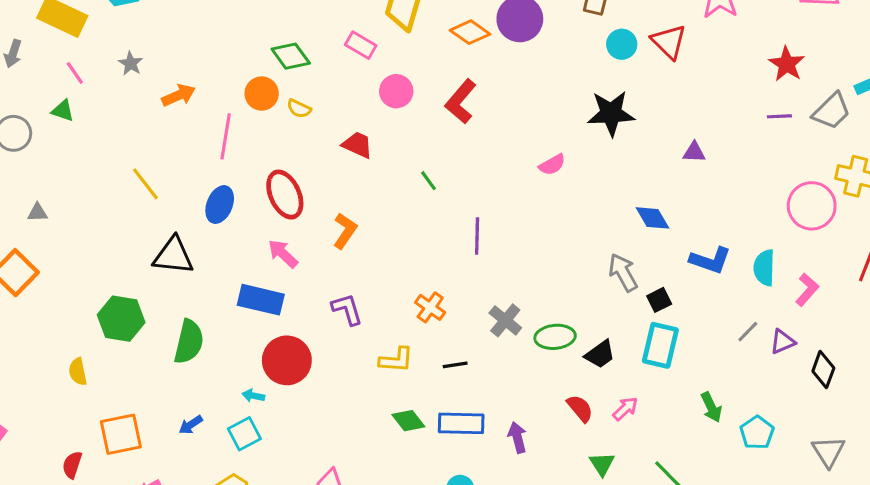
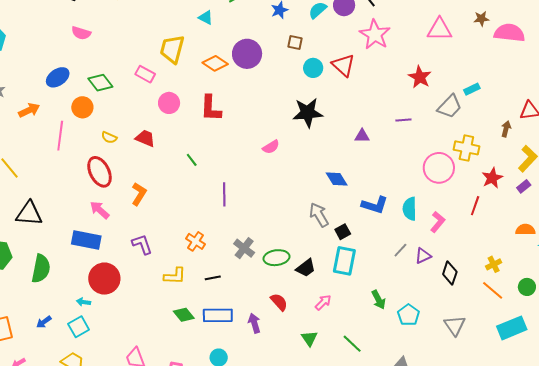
red L-shape: (461, 101) -> (211, 108), turned -36
yellow semicircle: (299, 109) -> (109, 137), moved
purple line: (779, 116) -> (403, 120), moved
blue ellipse: (220, 205) -> (58, 77), moved, turned 35
red semicircle: (580, 408) -> (279, 302), moved

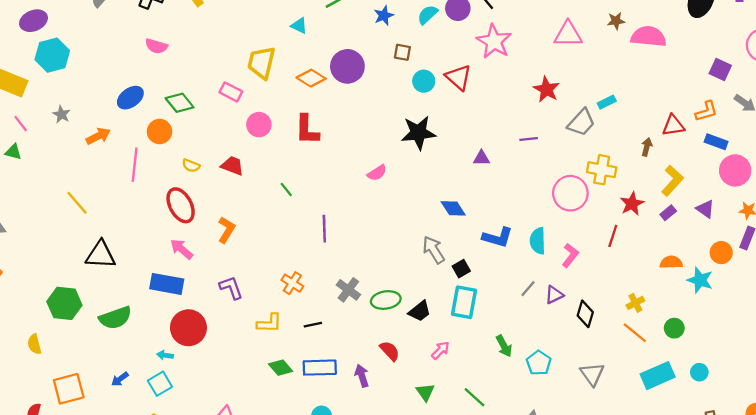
green semicircle: (41, 269) -> (115, 318), turned 60

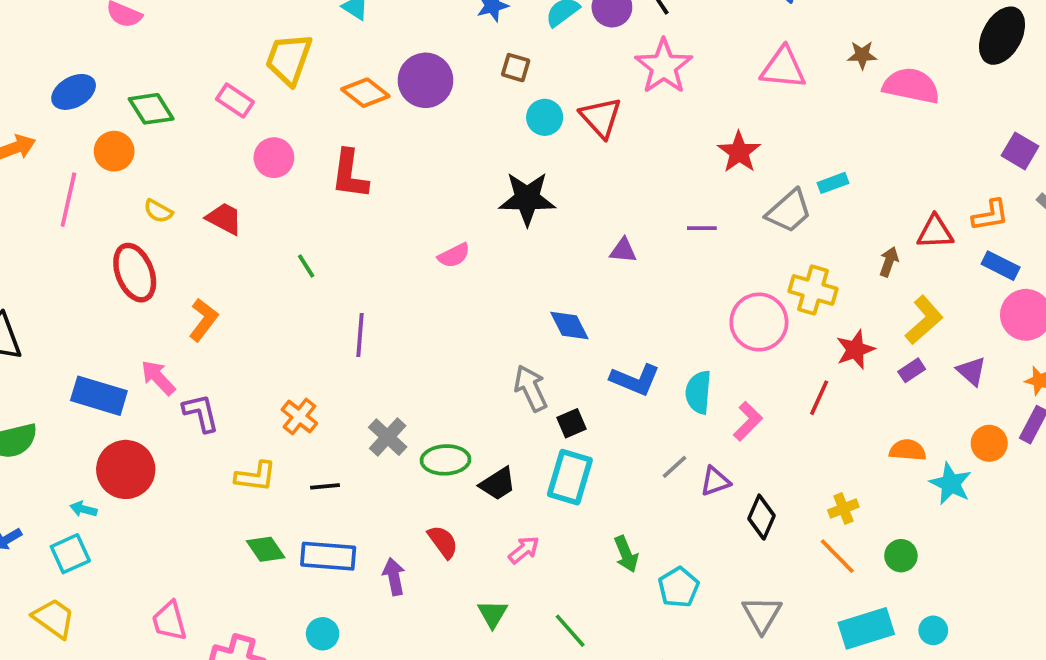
pink arrow: (181, 249) -> (158, 378), moved

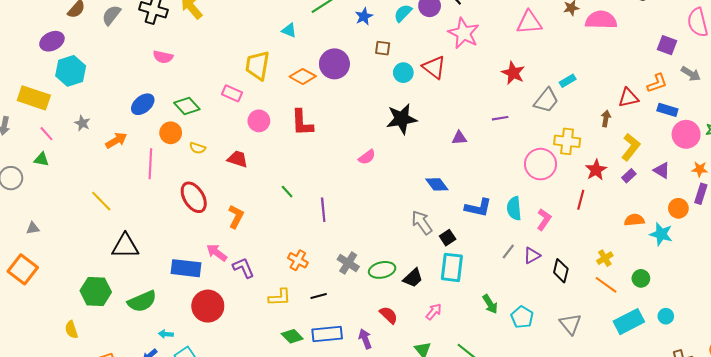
yellow semicircle: (158, 211) -> (197, 148), moved
green line: (306, 266) -> (287, 192), moved
cyan arrow: (83, 509) -> (166, 334), moved

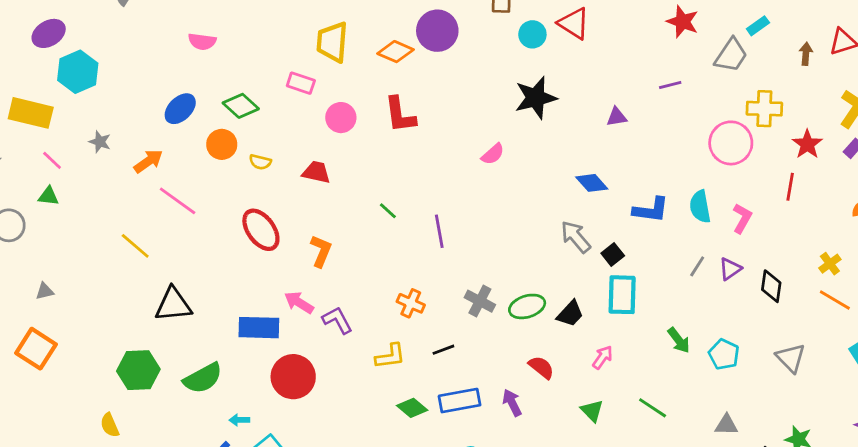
brown arrow: (606, 118) -> (806, 54), moved
pink line: (150, 164) -> (178, 201), moved, turned -52

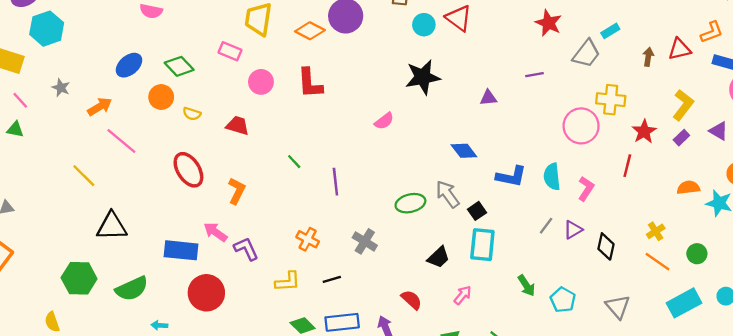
green ellipse: (527, 306) -> (410, 203), moved

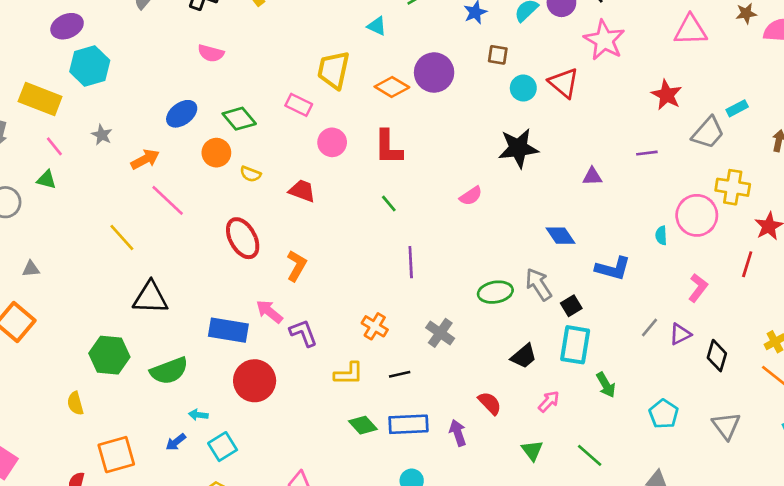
green line: (294, 162) -> (389, 204), moved
cyan semicircle: (552, 177) -> (661, 235), moved, size x0.6
green arrow: (526, 286) -> (606, 385), moved

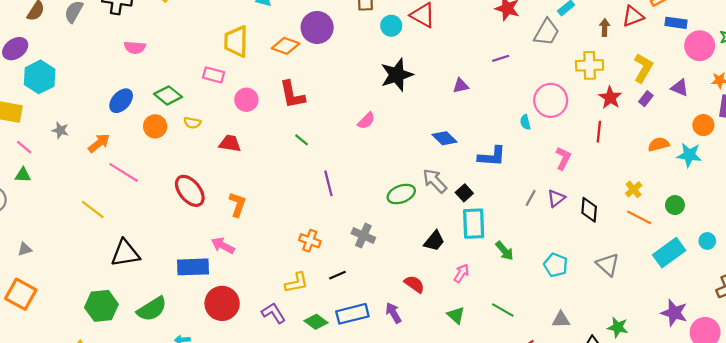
yellow semicircle: (250, 174) -> (192, 123), moved
yellow cross: (733, 187) -> (590, 65), moved
purple L-shape: (303, 333) -> (274, 313), moved

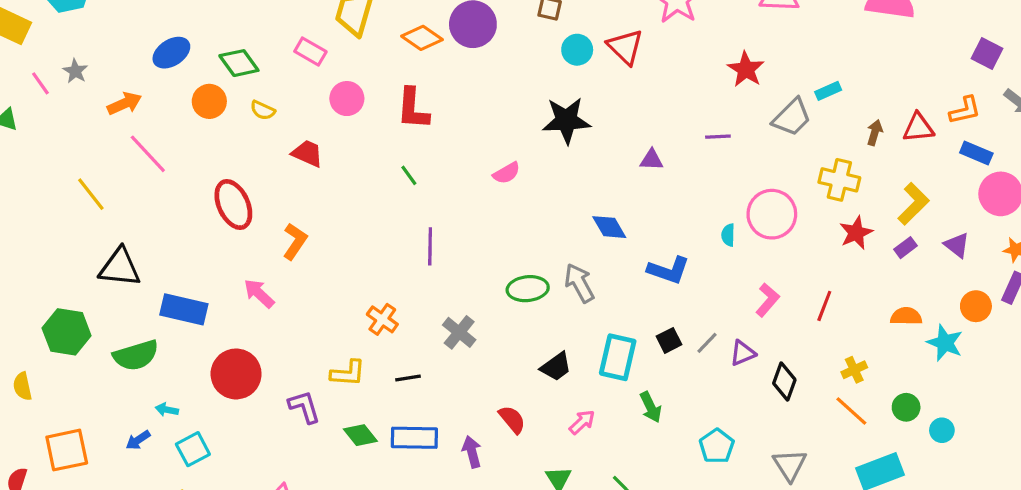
red line: (599, 132) -> (824, 306), moved
pink line: (24, 147) -> (40, 83), moved
black square: (464, 193) -> (669, 340), moved
cyan circle: (707, 241) -> (942, 430), moved
blue rectangle: (193, 267) -> (184, 309), moved

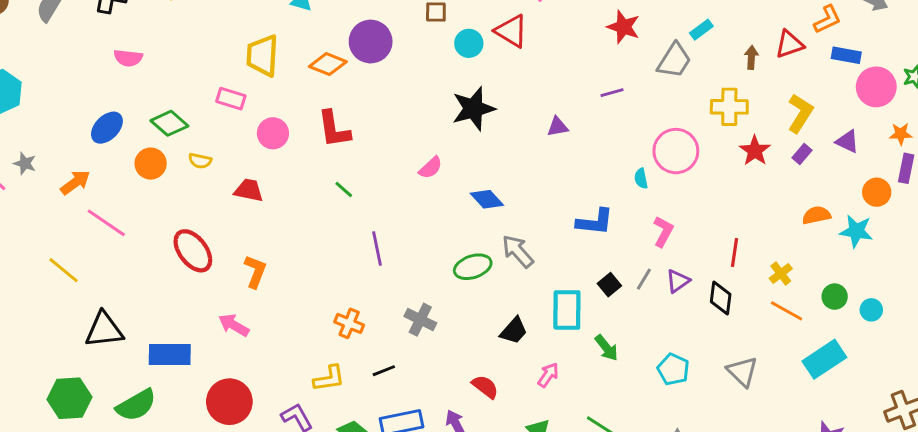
blue diamond: (609, 227) -> (487, 199), moved
pink L-shape: (767, 300) -> (663, 232), moved
red line: (824, 306) -> (734, 253), moved

